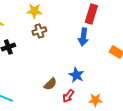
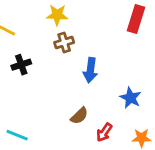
blue arrow: (83, 37) -> (90, 70), moved
blue star: (76, 75) -> (130, 98), moved

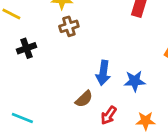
blue arrow: (90, 70) -> (103, 73), moved
blue star: (130, 98) -> (135, 81), turned -30

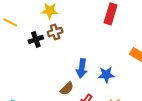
black cross: (26, 48) -> (36, 39), moved

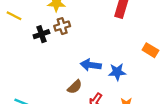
blue arrow: (82, 68) -> (91, 65), turned 90

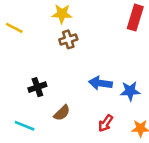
black cross: (41, 34) -> (37, 87), moved
brown semicircle: (75, 87) -> (62, 113), moved

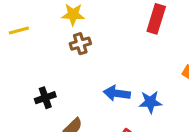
yellow line: (14, 28) -> (19, 31), turned -42

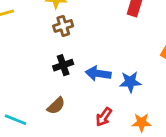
black cross: (45, 98) -> (63, 65), moved

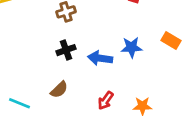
blue star: (130, 82) -> (131, 47), moved

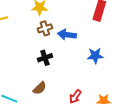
blue arrow: (100, 58) -> (67, 35), moved

